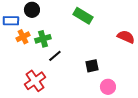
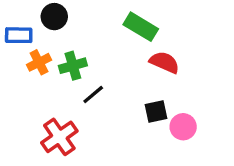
red semicircle: (126, 37) -> (164, 62), moved
pink circle: (108, 87) -> (183, 127), moved

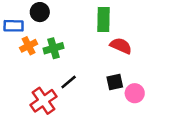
green rectangle: (141, 27) -> (103, 20), turned 60
black line: (93, 95) -> (69, 82), moved

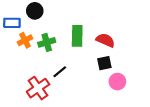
green rectangle: (103, 20) -> (77, 36), moved
black square: (115, 82) -> (104, 63), moved

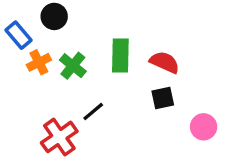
blue rectangle: (12, 23) -> (19, 35), turned 49
green cross: (47, 42) -> (73, 66), turned -35
pink circle: (117, 82) -> (204, 127), moved

